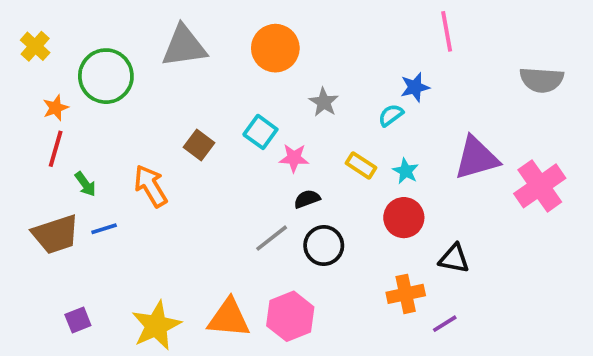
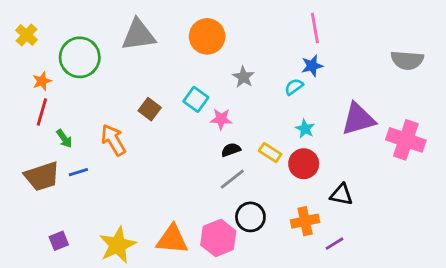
pink line: (447, 31) -> (315, 28), moved
yellow rectangle: (361, 165) -> (270, 153), moved
pink cross: (540, 186) -> (406, 140), turned -36
gray line: (272, 238) -> (232, 179), moved
black circle: (324, 246) -> (250, 217), moved

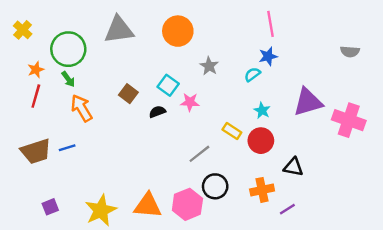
gray semicircle: (407, 60) -> (350, 52), size x0.7
green arrow: (64, 139) -> (68, 79), moved
orange arrow: (113, 140) -> (82, 108), moved
black semicircle: (231, 150) -> (157, 112), moved

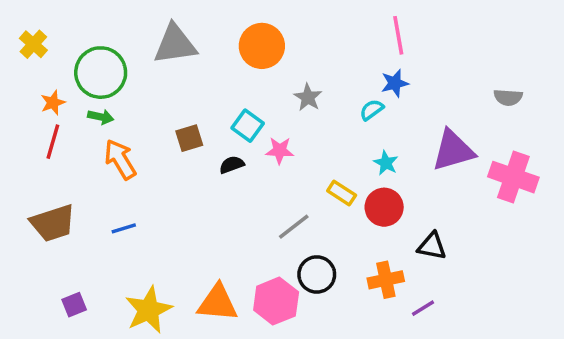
gray semicircle: (350, 52) -> (508, 97), moved
green arrow: (68, 79) -> (101, 117), turned -42
brown square: (128, 94) -> (189, 138), turned 36
blue line: (67, 148) -> (124, 228), moved

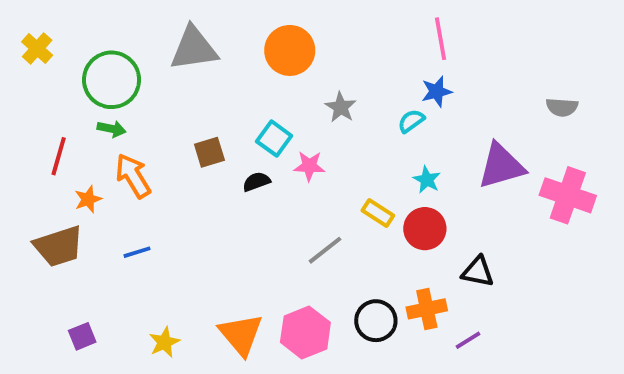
orange star: (53, 103) -> (88, 199), moved
black circle: (317, 274) -> (376, 321), moved
orange triangle: (218, 303) -> (241, 334), turned 45
yellow star: (149, 310) -> (164, 342), size x0.6

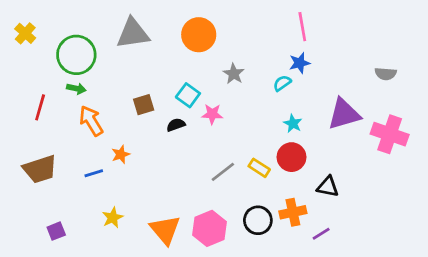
orange star: (88, 199) -> (121, 154), moved
yellow rectangle: (378, 213) -> (259, 168), moved
yellow star: (164, 342) -> (113, 218), moved

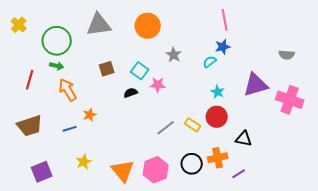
brown square: (144, 105) -> (107, 69), moved
purple square: (56, 231) -> (42, 172), size x1.5

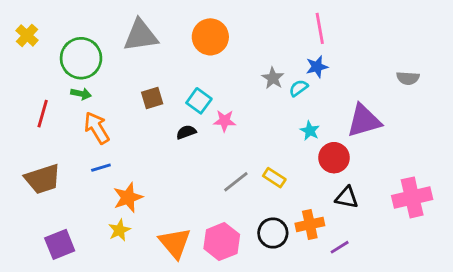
gray star: (174, 55) -> (273, 78), moved
pink cross: (290, 100) -> (412, 197), moved, turned -32
orange star: (90, 115) -> (128, 197), moved, size x1.5
red circle: (217, 117) -> (334, 158), moved
blue line: (70, 129) -> (101, 168), moved

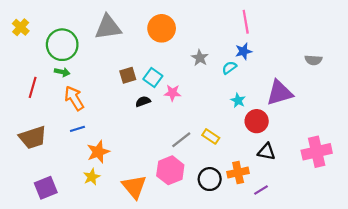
gray star: (273, 78) -> (200, 58), moved
brown square: (152, 98) -> (128, 75), moved
pink hexagon: (222, 242) -> (170, 170), moved

